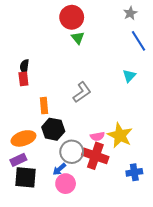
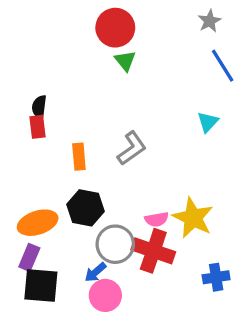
orange rectangle: (44, 106) -> (79, 157), moved
purple rectangle: (18, 160) -> (29, 257), turned -42

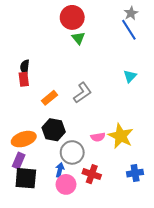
blue line: (223, 66) -> (129, 30), moved
orange rectangle: (79, 157) -> (49, 98), turned 56
red cross: (153, 251) -> (92, 174), moved, size x0.7
blue arrow: (95, 272) -> (60, 170), turned 144

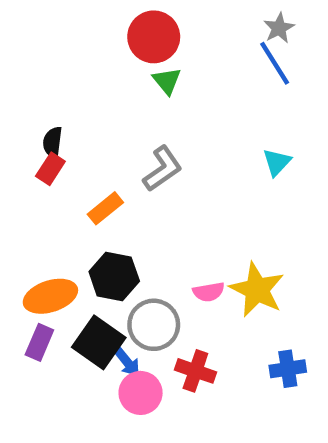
red rectangle: (24, 79) -> (50, 169), turned 40
gray L-shape: (82, 93) -> (163, 169), moved
blue arrow: (60, 170) -> (127, 362), turned 128
black square: (26, 178) -> (99, 342), moved, turned 30

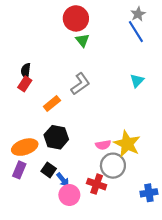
gray circle: (154, 325) -> (113, 166), moved
black square: (99, 342) -> (49, 170), size x0.6
blue cross: (288, 369) -> (149, 193), moved

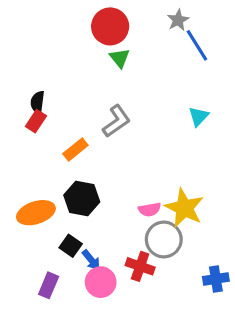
gray star: (138, 14) -> (178, 20), moved
purple rectangle: (19, 170) -> (49, 285), moved

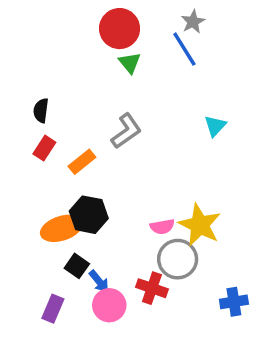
blue line: (197, 45) -> (184, 49), moved
red rectangle: (36, 121) -> (44, 148), moved
orange ellipse: (36, 213) -> (61, 228), moved

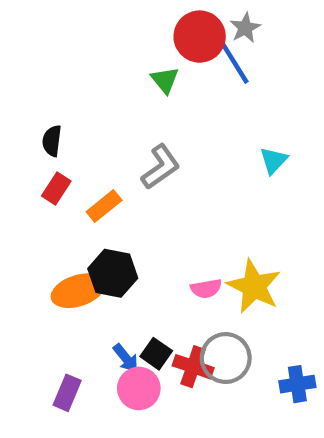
red circle: (120, 29) -> (200, 37), moved
gray circle: (178, 259) -> (226, 358), moved
black square: (77, 266) -> (156, 354), moved

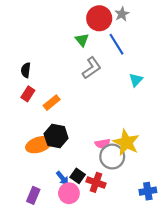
blue line: (234, 63) -> (116, 44), moved
gray L-shape: (161, 167) -> (92, 68), moved
gray circle: (226, 358) -> (112, 157), moved

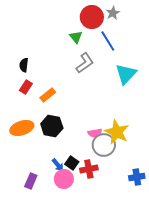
cyan triangle: (136, 80) -> (126, 74), size x1.6
orange ellipse: (39, 145) -> (22, 128), moved
red cross: (96, 182) -> (89, 169), turned -30

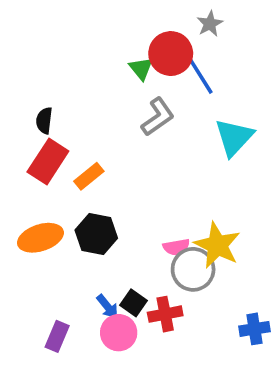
red circle: (92, 17) -> (171, 54), moved
red rectangle: (26, 87) -> (48, 161), size x1.6

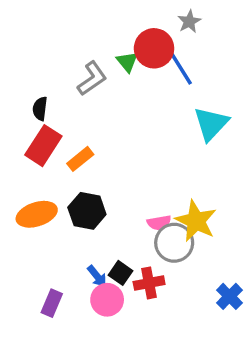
gray L-shape: (158, 117) -> (92, 78), moved
blue cross: (254, 329) -> (229, 296), turned -36

